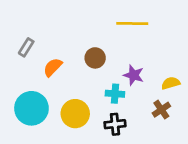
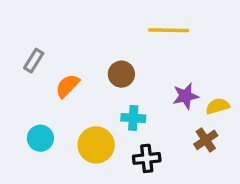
purple star: (134, 75) -> (186, 96), moved, turned -30
cyan cross: (115, 94) -> (133, 118), moved
cyan circle: (31, 108) -> (40, 138), size x0.6

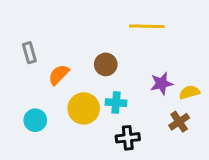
gray rectangle: (34, 61) -> (29, 53), turned -48
yellow circle: (96, 145) -> (84, 108), moved

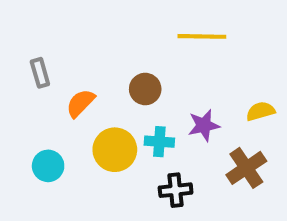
purple star: (162, 83) -> (204, 125), moved
yellow semicircle: (189, 92) -> (261, 111), moved
brown cross: (179, 122) -> (246, 168), size x1.4

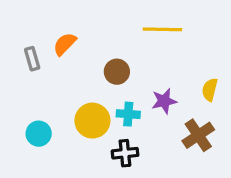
orange semicircle: (80, 103) -> (65, 44), moved
yellow semicircle: (261, 111) -> (210, 90), turned -60
black cross: (176, 190) -> (125, 153), moved

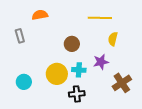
orange semicircle: (65, 44) -> (40, 15), moved, turned 35
yellow semicircle: (210, 90) -> (113, 39), moved

